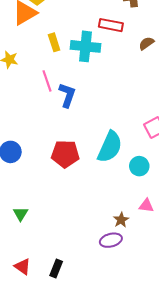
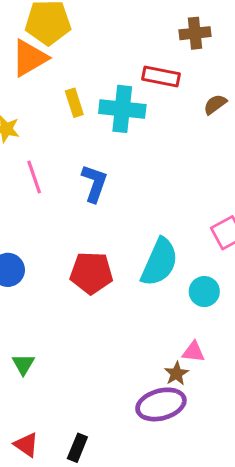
pink line: (47, 81) -> (34, 177), moved
pink triangle: (146, 206) -> (193, 352), moved
purple ellipse: (111, 240) -> (161, 404), size x1.4

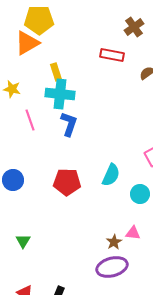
brown cross: (195, 33) -> (134, 27), turned -30
cyan cross: (122, 109) -> (60, 94), moved
cyan semicircle: (159, 262) -> (111, 175), size x0.7
brown star: (176, 374) -> (114, 242), moved

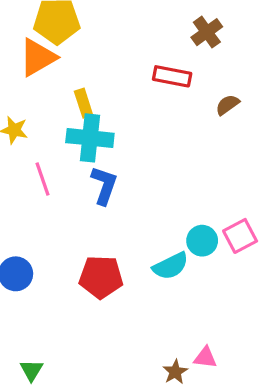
cyan semicircle: (111, 175) -> (171, 266), turned 40
cyan circle: (140, 194) -> (202, 241), moved

